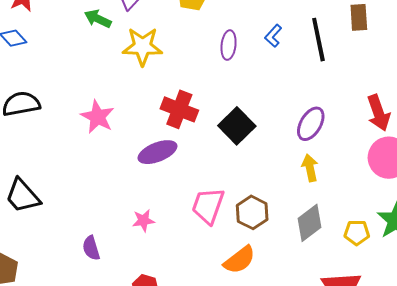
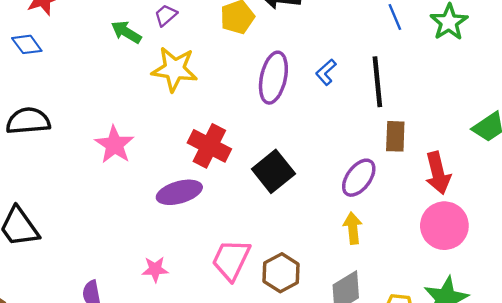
brown rectangle: (359, 17) -> (395, 136), moved
purple ellipse: (229, 45) -> (273, 78), size x1.5

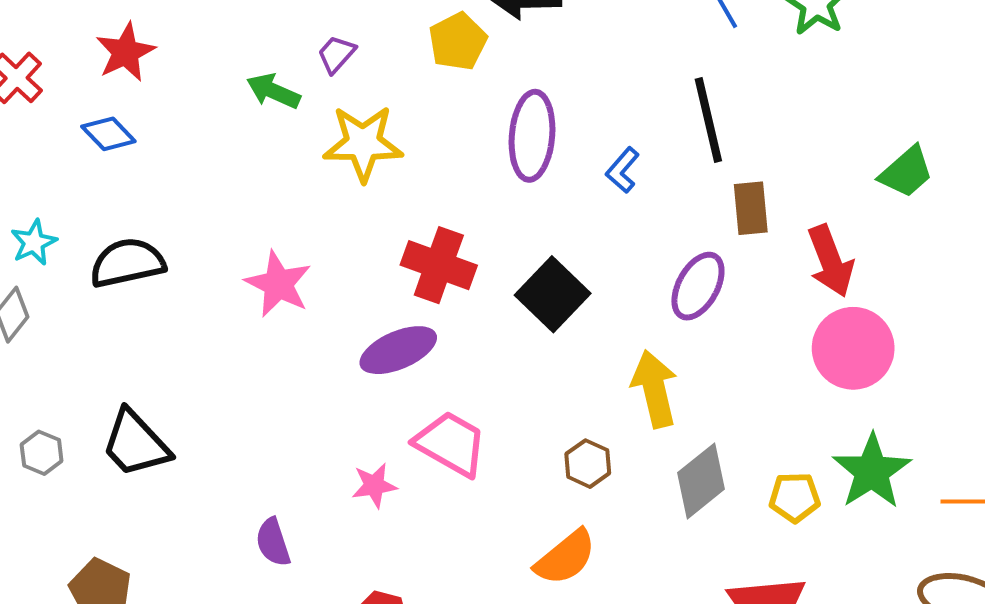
blue L-shape: (326, 72) -> (623, 170), moved
yellow arrow: (353, 228) -> (654, 389), moved, size x1.4
pink trapezoid: (231, 260) -> (451, 444), moved, turned 102
brown hexagon: (281, 273) -> (588, 464), size x0.7

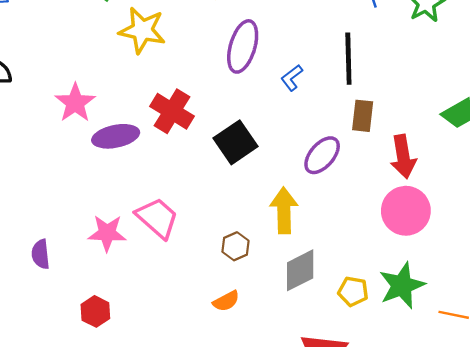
purple ellipse: (398, 350) -> (116, 136), moved
pink star: (374, 485) -> (107, 233), size x1.4
orange semicircle: (565, 557) -> (226, 301), moved, size x0.7

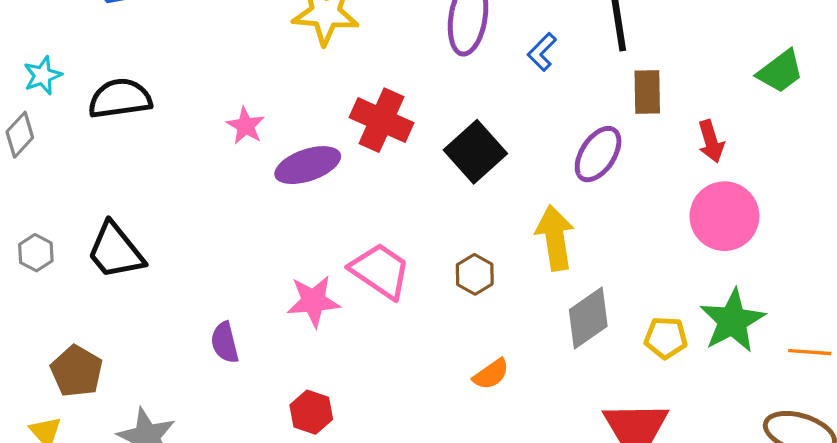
pink star: (75, 103) -> (245, 126), size x0.7
red arrow: (403, 157) -> (711, 141), size x0.7
brown hexagon: (236, 246) -> (475, 274), moved

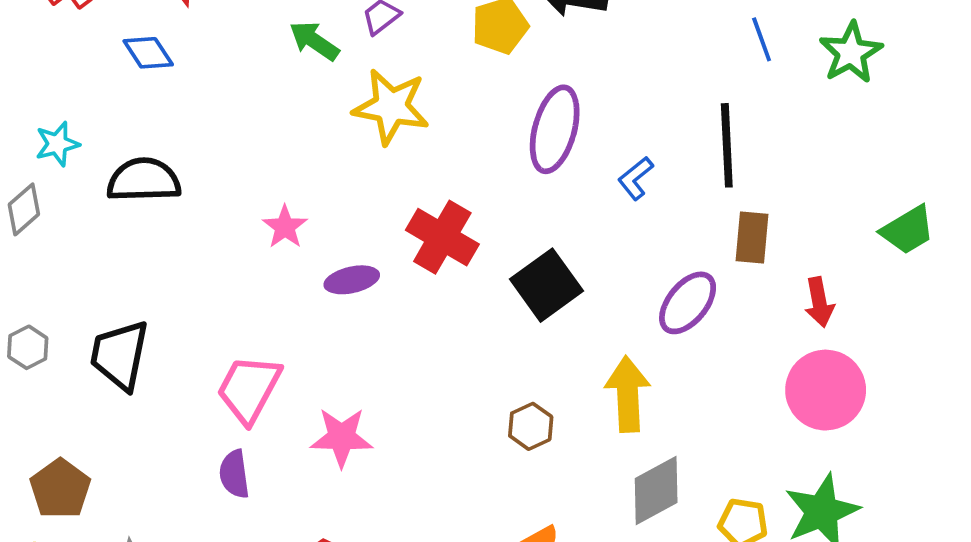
purple ellipse: (308, 165) -> (352, 280), size x0.7
black trapezoid: (115, 251) -> (120, 355), turned 44
pink trapezoid: (380, 271) -> (249, 389), moved, turned -102

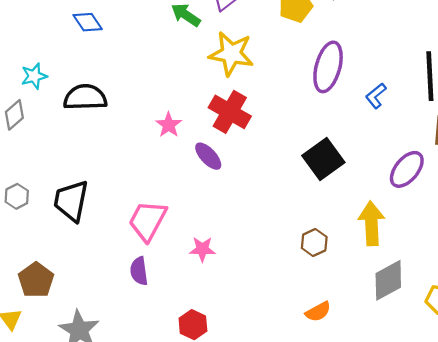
red cross: (442, 237) -> (230, 112), moved
purple ellipse: (352, 280) -> (208, 156), turned 60
pink star: (342, 437) -> (202, 249), size x0.7

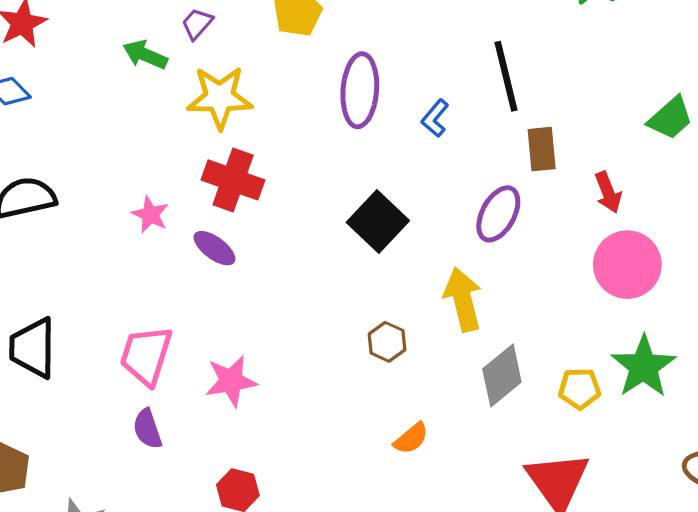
pink star: (202, 249) -> (231, 381), size x1.4

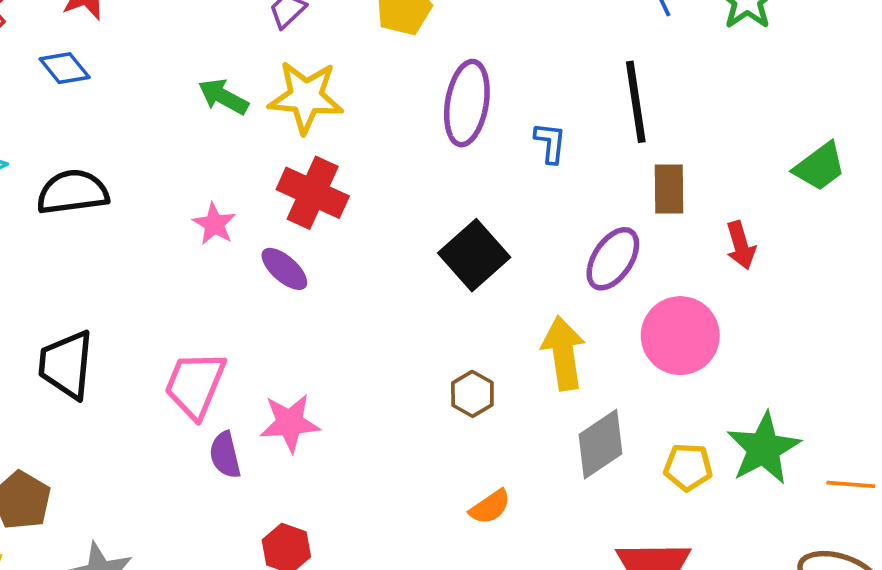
green arrow: (145, 55) -> (223, 97), moved
blue L-shape: (435, 118) -> (550, 143), turned 141
pink circle: (627, 265) -> (680, 336), moved
purple semicircle: (147, 429) -> (225, 455), moved

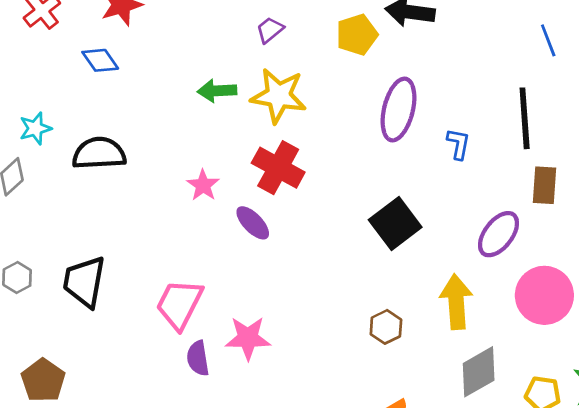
green arrow: (223, 97) -> (217, 91), turned -36

